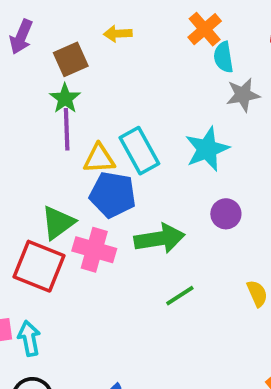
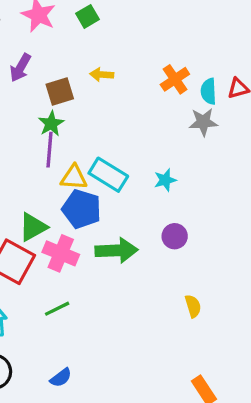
cyan semicircle: (224, 57) -> (209, 91), moved
gray star: (243, 95) -> (203, 122), moved
cyan star: (207, 149) -> (165, 180), size x0.6
cyan rectangle: (139, 151) -> (108, 175), turned -36
green line: (180, 296) -> (57, 309), moved

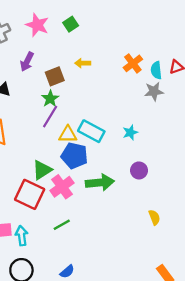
purple line: (49, 150) -> (50, 116), turned 30
pink cross: (61, 253) -> (62, 187), turned 35

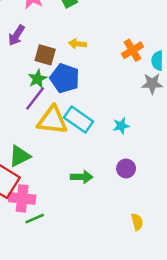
brown square: (55, 76) -> (45, 55), turned 30
yellow triangle: (68, 134) -> (52, 120), size x1.5
blue pentagon: (74, 156) -> (65, 78), moved
green arrow: (100, 183) -> (82, 177), size x0.7
pink cross: (62, 187) -> (22, 198), moved, turned 35

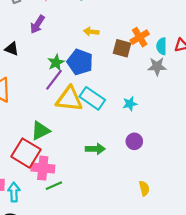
brown square: (45, 55) -> (122, 48), moved

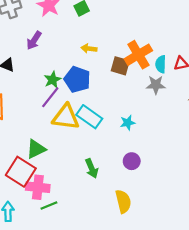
orange cross: (140, 37) -> (138, 55), size x1.4
green arrow: (95, 149) -> (92, 168), turned 66
yellow semicircle: (144, 188) -> (123, 201), moved, size x1.5

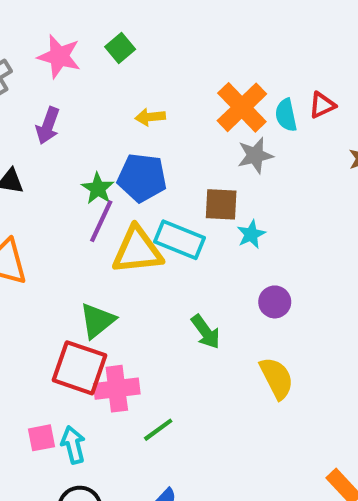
brown square: (120, 66) -> (221, 204), moved
gray star: (156, 85) -> (255, 155), moved
green line: (49, 205) -> (158, 430), moved

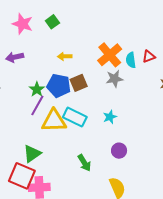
purple arrow: (48, 126) -> (15, 57), turned 54
brown square: (221, 204) -> (79, 83), moved, turned -30

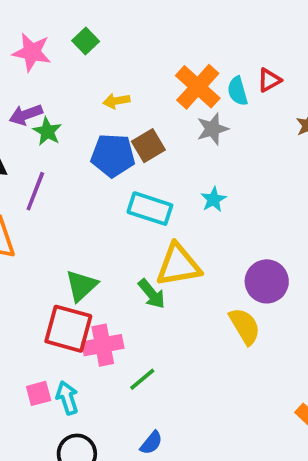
green star: (37, 89) -> (47, 131), moved
purple line: (37, 105) -> (35, 191), moved
yellow triangle: (54, 121) -> (178, 265), moved
purple circle: (119, 151) -> (267, 281), moved, size x1.5
green arrow: (84, 163) -> (152, 294), moved

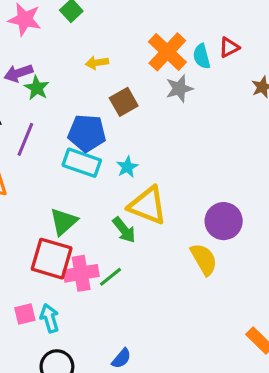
blue pentagon: (113, 155) -> (87, 133), moved
cyan star: (213, 199) -> (127, 167), moved
cyan rectangle: (150, 209) -> (82, 163), moved
yellow triangle: (178, 265) -> (148, 205), turned 30
green line: (142, 379) -> (110, 277), moved

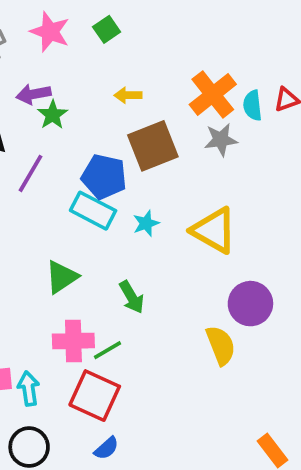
brown square: (124, 102) -> (153, 146), size x1.5
yellow triangle: (148, 205) -> (214, 230), moved
red square: (52, 259) -> (95, 396), moved

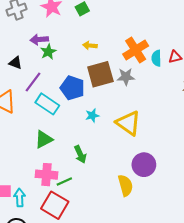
gray star: (221, 140) -> (126, 77), moved
cyan rectangle: (93, 211) -> (47, 104), moved

